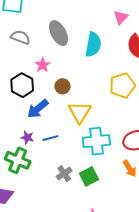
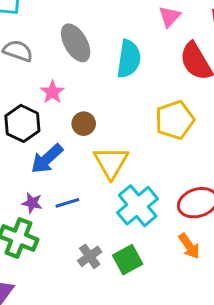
cyan cross: (96, 141) -> (138, 206), turned -32

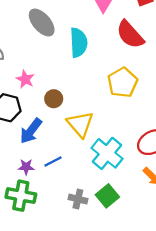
gray ellipse: (76, 43) -> (42, 22), moved
gray cross: (90, 256) -> (78, 199), turned -30

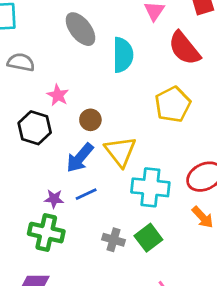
blue arrow: (31, 131) -> (80, 158), moved
cyan cross: (107, 153) -> (150, 187), turned -36

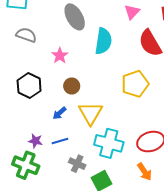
pink star: (58, 95) -> (60, 56), moved
blue arrow: (80, 158) -> (59, 113), size x0.6
gray cross: (114, 240) -> (77, 164), moved

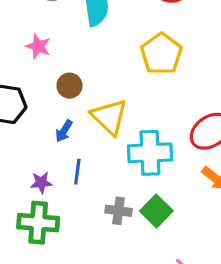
blue line: (60, 141) -> (77, 172), turned -49
gray cross: (77, 164) -> (118, 211), moved

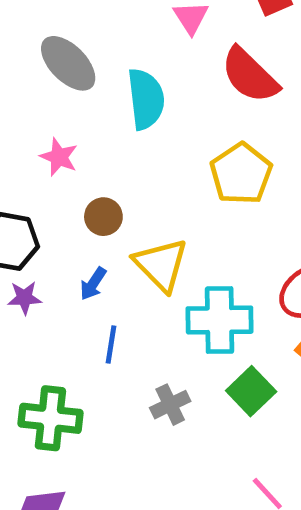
purple star: (41, 183) -> (24, 298), moved
gray cross: (118, 211) -> (170, 405), turned -35
green square: (156, 211) -> (251, 391), moved

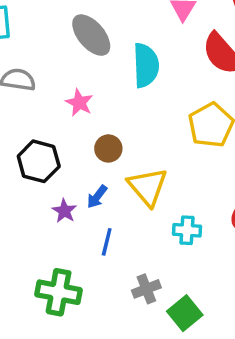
purple star: (24, 298) -> (64, 211), moved, turned 30
cyan cross: (220, 320) -> (187, 230), size x0.6
green square: (251, 391) -> (185, 313), moved

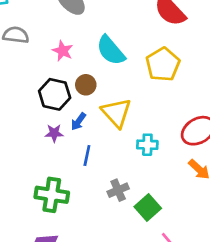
cyan semicircle: (146, 65) -> (111, 50), moved, turned 144
black hexagon: (39, 161) -> (55, 94), moved
purple star: (64, 211) -> (54, 133), turned -30

